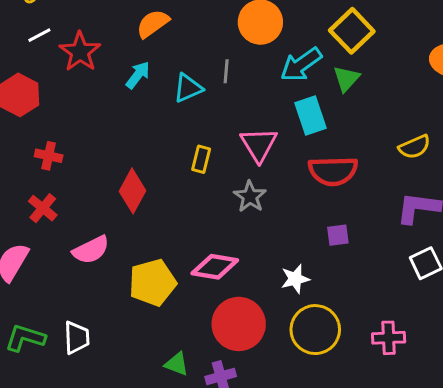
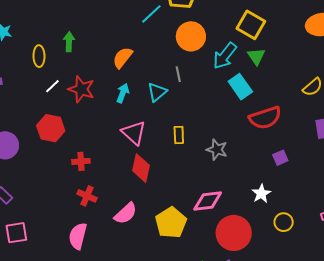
pink triangle: (259, 145) -> (134, 133), moved
yellow circle: (315, 330) -> (284, 222), size x0.6

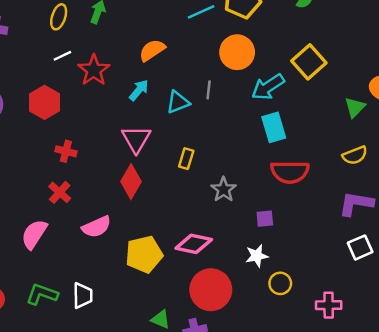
green triangle: (256, 56) -> (355, 107), moved
purple square: (280, 158) -> (265, 219), moved
yellow circle: (284, 222) -> (280, 283), moved

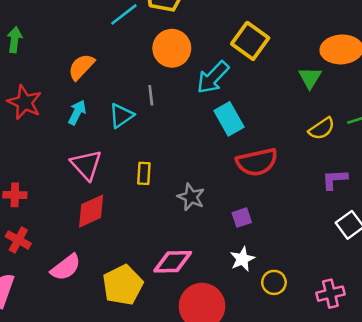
red diamond: (131, 182) -> (91, 211), turned 48
purple L-shape: (356, 204) -> (335, 179), size x0.7

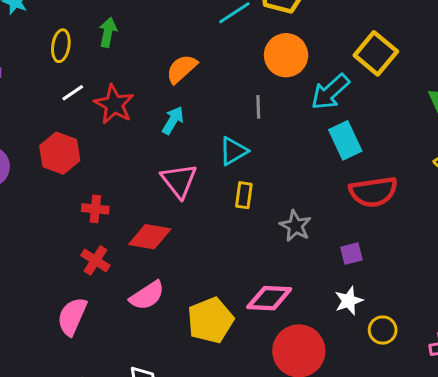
cyan triangle: (121, 116) -> (233, 151), moved
red diamond: (91, 211) -> (150, 237), moved, turned 30

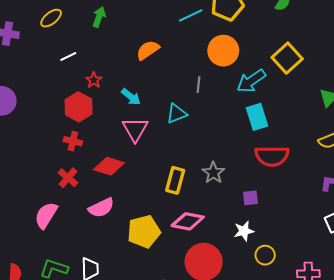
yellow ellipse: (61, 46) -> (51, 18), moved, turned 35
red star: (114, 104) -> (94, 80), moved, size x0.6
cyan arrow: (173, 120) -> (131, 97), moved, turned 90
red hexagon: (60, 153) -> (79, 107), moved
yellow rectangle: (244, 195) -> (175, 180), moved, size x1.4

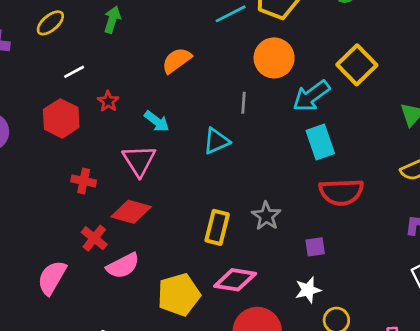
red hexagon: (79, 107) -> (61, 118), moved
pink triangle: (135, 129) -> (139, 161), moved
red cross: (68, 178) -> (94, 238), moved

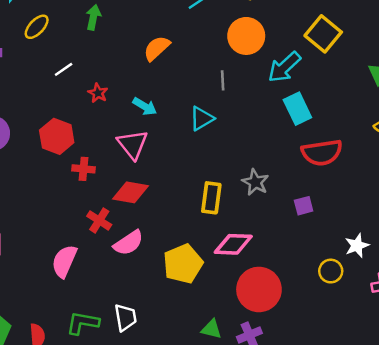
red hexagon: (61, 118) -> (57, 136), moved
white star: (308, 290) -> (357, 246), moved

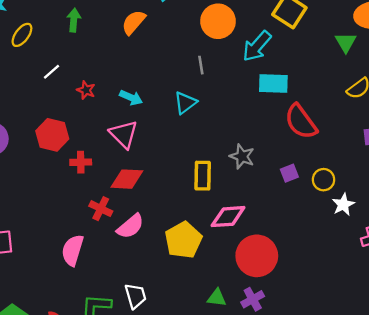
orange semicircle: (157, 48) -> (134, 22), moved
cyan rectangle: (297, 109) -> (273, 83), turned -56
red semicircle: (322, 153) -> (301, 122), turned 69
yellow circle: (331, 271) -> (324, 180), moved

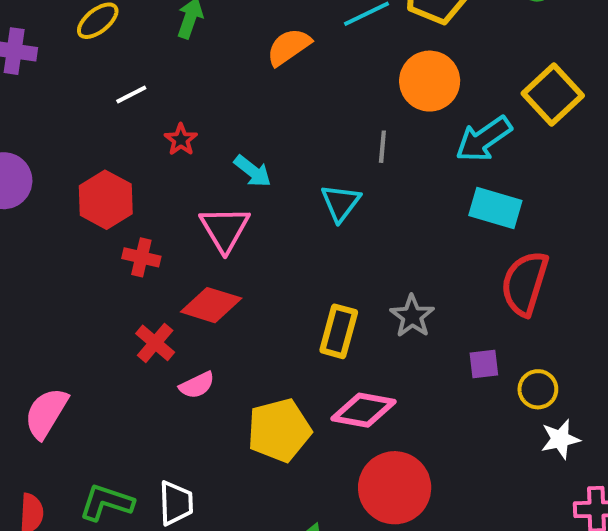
cyan triangle: (185, 103) -> (341, 203), turned -30
red semicircle: (301, 122) -> (525, 283), turned 39
pink semicircle: (130, 226) -> (197, 385), size x0.7
pink semicircle: (73, 250) -> (46, 413), moved

